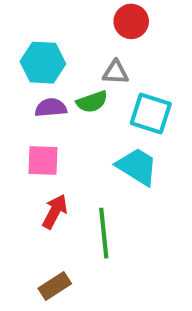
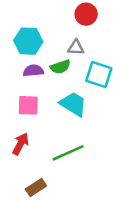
cyan trapezoid: (137, 166) -> (73, 104), moved
red arrow: (55, 212) -> (21, 144), moved
green line: (104, 233) -> (68, 153), turned 72

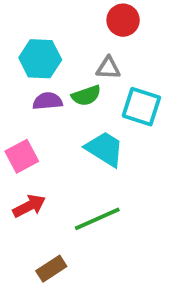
pink square: (28, 105) -> (22, 156), moved, turned -30
red arrow: (21, 144) -> (29, 206), turned 35

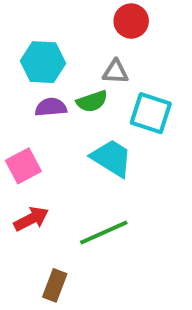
brown rectangle: (51, 269) -> (55, 285), turned -36

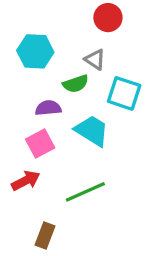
gray triangle: (115, 72) -> (95, 60), turned 30
purple semicircle: (51, 107) -> (48, 108), moved
pink square: (23, 166) -> (40, 143), moved

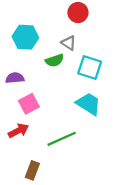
purple semicircle: (48, 108) -> (15, 78), moved
cyan trapezoid: (92, 131) -> (89, 104), moved

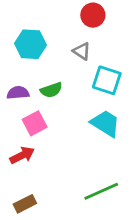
green semicircle: (55, 60) -> (51, 90), moved
green line: (62, 139) -> (101, 191), moved
brown rectangle: (32, 170) -> (25, 204), moved, turned 42

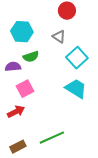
cyan square: (107, 80) -> (77, 58), turned 30
green semicircle: (51, 90) -> (31, 57), moved
green line: (101, 191) -> (52, 138), moved

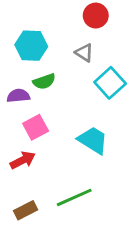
cyan trapezoid: (76, 89) -> (93, 140), moved

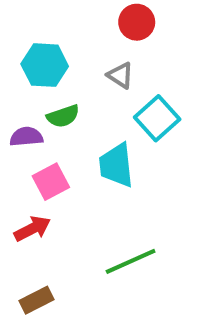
cyan trapezoid: (93, 140) -> (116, 165), moved, turned -128
green line: (74, 197) -> (131, 261), moved

